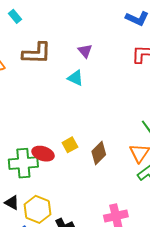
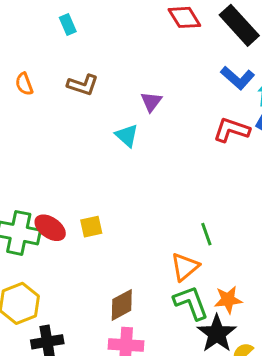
brown L-shape: (37, 53) -> (83, 85), size x0.7
brown diamond: (99, 153) -> (122, 305), moved

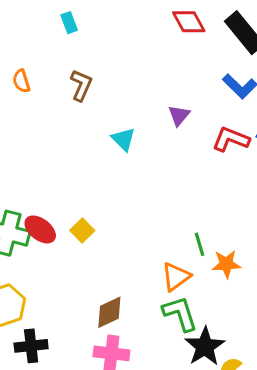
brown L-shape: (83, 85) -> (81, 85), turned -88
purple triangle: (151, 102) -> (179, 115), moved
yellow square: (91, 227) -> (82, 231), turned -35
orange star: (228, 300) -> (226, 264), moved

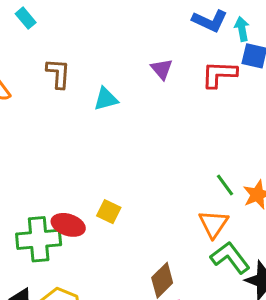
cyan triangle: (123, 139) -> (106, 99), moved, turned -40

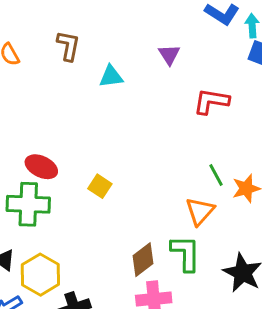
red L-shape: (219, 74) -> (211, 101), moved
red ellipse: (68, 225) -> (41, 167), moved
green L-shape: (230, 258) -> (186, 253), moved, turned 30

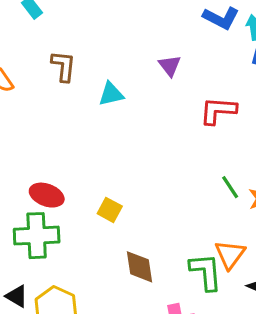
orange triangle: (200, 211) -> (230, 254), moved
brown diamond: (143, 260) -> (139, 267), moved, turned -56

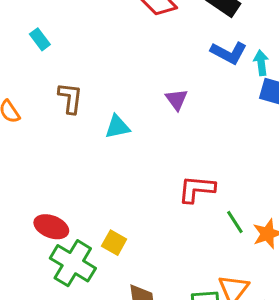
red L-shape: (218, 111) -> (197, 189), moved
green cross: (37, 236) -> (73, 263), moved, turned 33

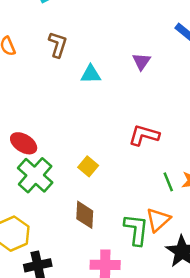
green line: (235, 222) -> (168, 182), moved
yellow square: (114, 243) -> (88, 166), moved

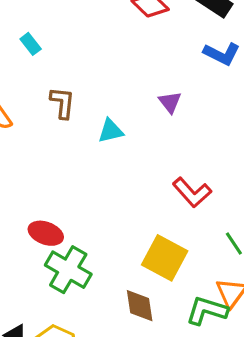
red L-shape: (144, 135) -> (192, 192), turned -136
yellow square: (88, 166) -> (165, 258), moved, size x1.8
green L-shape: (136, 230) -> (207, 311), turned -68

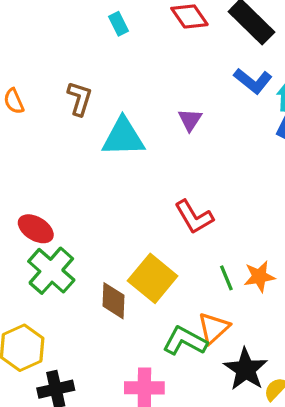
cyan rectangle: (31, 44) -> (118, 24), moved
cyan triangle: (111, 131) -> (123, 137), size x1.6
brown diamond: (140, 306) -> (114, 301), moved

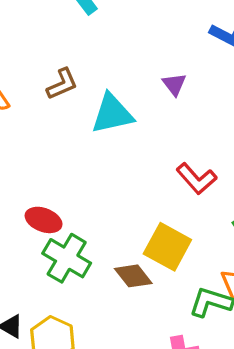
brown L-shape: (80, 99) -> (62, 84), turned 60
brown diamond: (114, 301) -> (133, 276), turned -30

